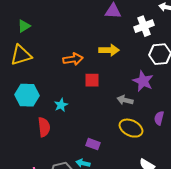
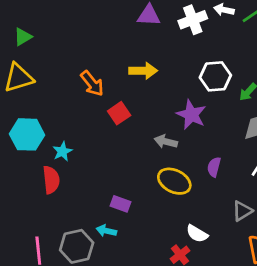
white cross: (144, 26) -> (193, 20), moved
orange arrow: (73, 59) -> (92, 83), turned 60
red square: (92, 80) -> (119, 113), turned -35
cyan star: (61, 105) -> (62, 151), moved

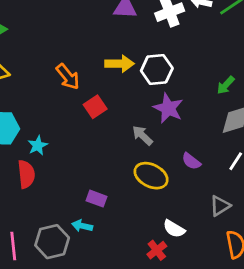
white hexagon: (215, 76) -> (157, 69), moved
gray arrow: (166, 142) -> (142, 135), turned 30
purple semicircle: (214, 167) -> (191, 161), turned -66

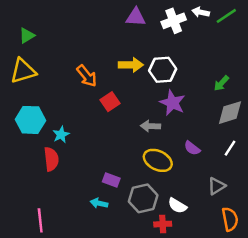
gray arrow: (142, 135) -> (150, 126), turned -42
gray hexagon: (52, 242) -> (143, 198), moved
red cross: (157, 250) -> (163, 224), turned 35

